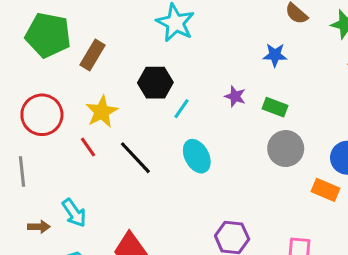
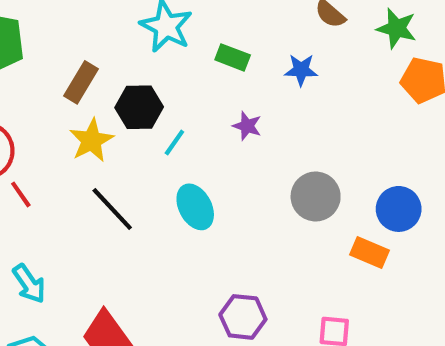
brown rectangle: (93, 55) -> (81, 82), moved
green rectangle: (275, 107) -> (233, 57), moved
yellow star: (102, 112) -> (91, 140), moved
red line: (88, 147) -> (21, 194), moved

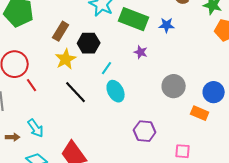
green rectangle: (233, 57) -> (134, 19), size x1.8
cyan line: (174, 143) -> (107, 68), moved
purple hexagon: (243, 317) -> (145, 131), moved

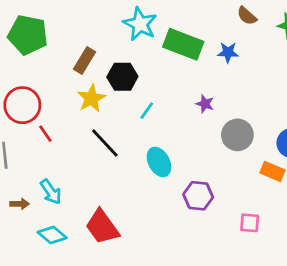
purple star: (141, 52) -> (205, 104), moved
cyan ellipse: (116, 91) -> (159, 162), moved

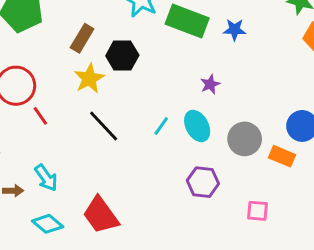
purple star: (205, 104) -> (210, 84), turned 30
cyan line: (147, 111) -> (161, 126), moved
gray circle: (237, 135) -> (245, 139), moved
cyan ellipse: (159, 162) -> (197, 126), moved

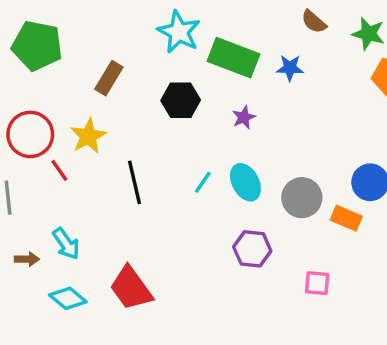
black hexagon: (122, 56) -> (181, 100), moved
yellow star: (89, 79) -> (88, 136), moved
purple star: (210, 84) -> (244, 117), moved
black line: (104, 126) -> (134, 182), turned 30

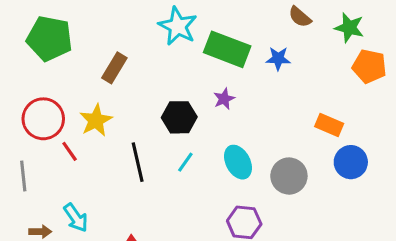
black hexagon: (181, 100) -> (179, 117), moved
purple star: (244, 117) -> (224, 99), moved
cyan line: (203, 182) -> (185, 162), moved
orange rectangle: (346, 218) -> (329, 125), moved

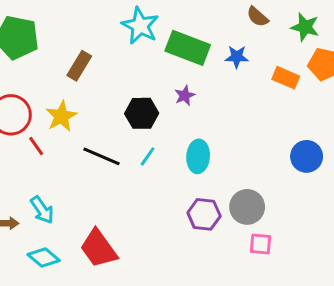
orange rectangle: (329, 125) -> (286, 78), moved
black line: (138, 162) -> (102, 156), turned -54
cyan ellipse: (238, 162) -> (198, 156), turned 32
gray circle: (289, 176) -> (247, 207), moved

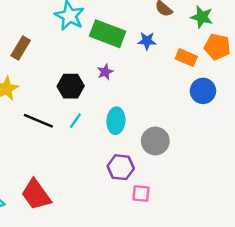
blue circle: (307, 156) -> (203, 91), moved
gray circle: (247, 207) -> (155, 141), moved
pink square: (260, 244) -> (141, 193), moved

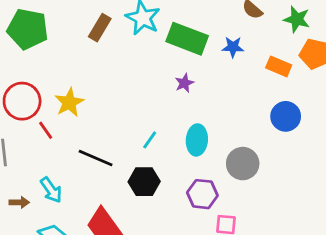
brown rectangle: (21, 48) -> (100, 28), moved
black hexagon: (71, 86) -> (144, 182), moved
blue circle: (203, 91) -> (286, 116), moved
black line: (38, 121) -> (96, 158), moved

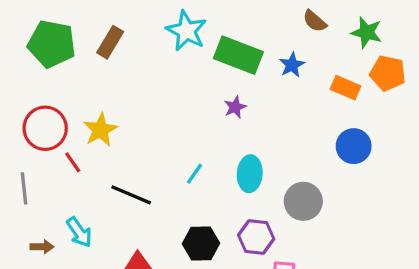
brown rectangle: (100, 28) -> (110, 42), moved
blue star: (233, 47) -> (292, 65), turned -30
black hexagon: (144, 182) -> (201, 244), moved

